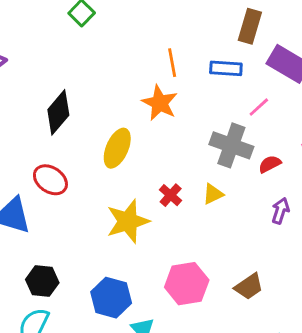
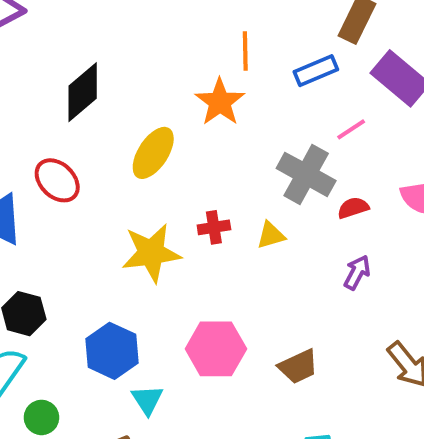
blue rectangle: (226, 68) -> (316, 71), turned -36
red cross: (171, 195) -> (214, 227), turned 30

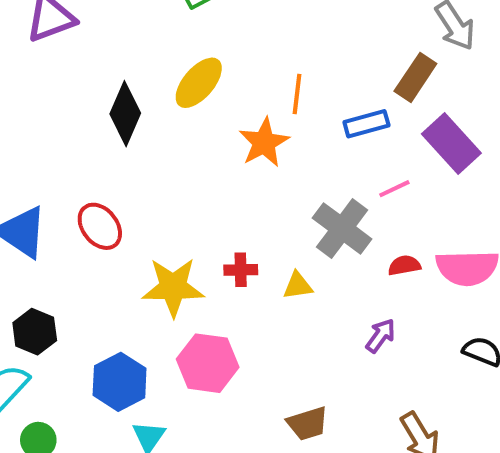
black diamond: (83, 92) -> (125, 114), turned -34
yellow ellipse: (153, 153) -> (199, 83), moved
red ellipse: (57, 180) -> (100, 226), moved
red semicircle: (353, 208) -> (404, 265), moved
pink hexagon: (216, 349) -> (208, 363), moved

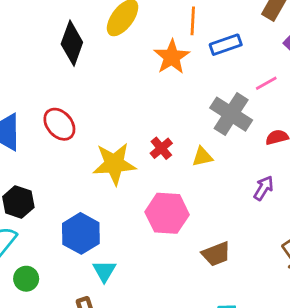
blue rectangle: (366, 124) -> (226, 45), moved
red cross: (241, 270) -> (161, 148), turned -35
pink hexagon: (208, 363) -> (167, 213), moved

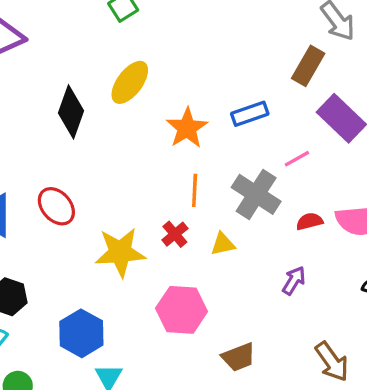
orange line: (193, 21) -> (195, 190), moved

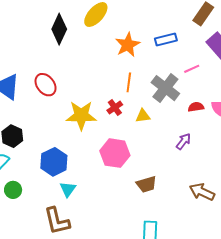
brown arrow: (332, 362) -> (202, 192), turned 145

